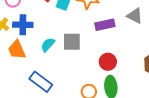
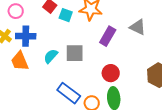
purple rectangle: (105, 25) -> (108, 36), turned -48
blue rectangle: (41, 82) -> (69, 93), moved

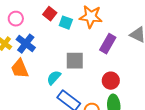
blue cross: (26, 36) -> (26, 44), turned 36
cyan semicircle: (51, 56) -> (54, 78), moved

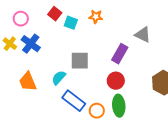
orange star: (91, 17) -> (96, 17), size x0.6
purple rectangle: (108, 44) -> (120, 54), moved
orange trapezoid: (20, 69) -> (28, 82), moved

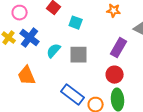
orange star: (96, 17) -> (114, 11), moved
cyan square: (71, 23) -> (76, 23), moved
cyan semicircle: (59, 78) -> (54, 51), moved

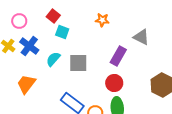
orange star: (114, 11) -> (102, 20), moved
cyan square: (76, 23) -> (62, 32), moved
orange trapezoid: (27, 76) -> (26, 84), turned 60

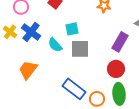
cyan square: (62, 32) -> (72, 29), moved, turned -32
cyan semicircle: (53, 59) -> (55, 45), turned -84

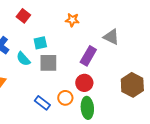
blue rectangle: (74, 89) -> (42, 103), size x0.7
orange circle: (97, 99) -> (65, 98), moved

